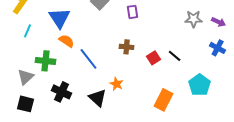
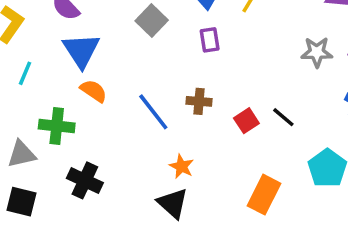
blue line: (89, 59) -> (153, 112), moved
gray triangle: (26, 77) -> (22, 154), turned 30
black triangle: (98, 98) -> (173, 203), moved

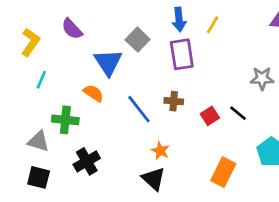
purple rectangle: (210, 40) -> (182, 54), size x1.6
blue triangle: (81, 50) -> (108, 62), moved
gray star: (317, 52) -> (262, 78), moved
gray triangle: (22, 154) -> (39, 141), turned 30
black cross: (85, 180) -> (87, 161), turned 35

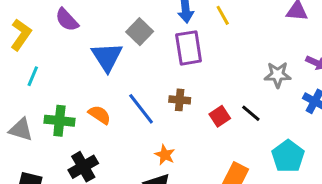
yellow line: (213, 25) -> (223, 15), turned -60
orange semicircle: (93, 93) -> (100, 115), moved
gray triangle: (39, 141) -> (21, 130), moved

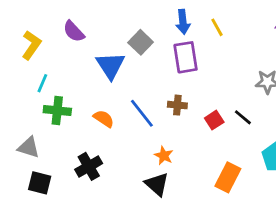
green cross: (59, 121) -> (57, 111), moved
gray triangle: (21, 130) -> (29, 147), moved

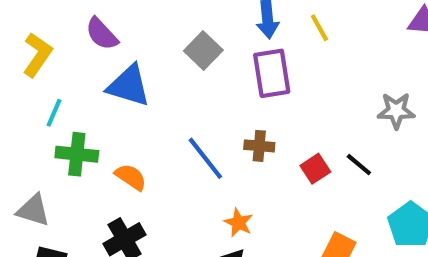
blue triangle: (111, 65) -> (129, 86), moved, turned -40
orange semicircle: (104, 119) -> (131, 177), moved

